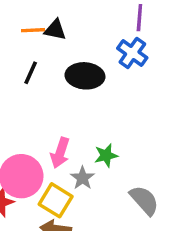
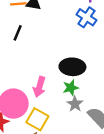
black ellipse: (85, 76) -> (72, 67), moved
gray star: (82, 178) -> (75, 104), moved

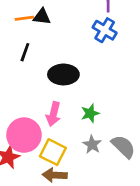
black ellipse: (72, 67) -> (63, 74), moved
gray star: (75, 104) -> (92, 144), moved

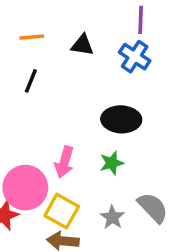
black triangle: (42, 17) -> (82, 45), moved
black ellipse: (63, 74) -> (121, 119), moved
gray star: (92, 144) -> (112, 217), moved

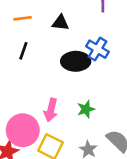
blue cross: (135, 57) -> (97, 49), moved
black ellipse: (121, 119) -> (76, 61), moved

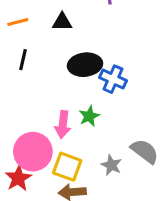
blue cross: (97, 49) -> (113, 79), moved
green star: (86, 109) -> (89, 116), moved

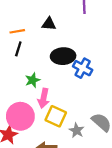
orange line: (18, 22) -> (17, 31), moved
green star: (89, 116) -> (32, 80), moved
yellow square: (67, 167) -> (56, 116), moved

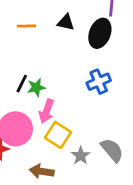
black line: (18, 49) -> (22, 84), moved
black ellipse: (63, 56) -> (100, 33), moved, turned -75
blue cross: (83, 68) -> (99, 82), turned 30

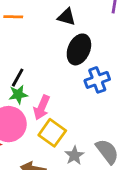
orange line: (26, 26) -> (13, 17), moved
black ellipse: (100, 33) -> (79, 49), moved
green star: (36, 87) -> (18, 95), moved

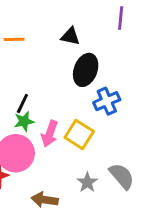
yellow square: (52, 133) -> (79, 134), moved

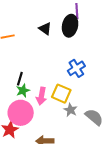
black triangle: (70, 36) -> (45, 29), turned 32
black ellipse: (86, 70) -> (70, 26), moved
gray star: (87, 182) -> (70, 110), moved

